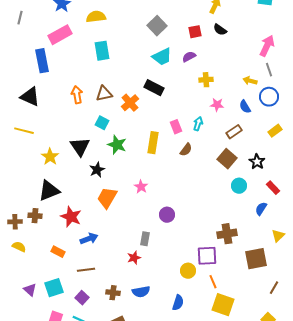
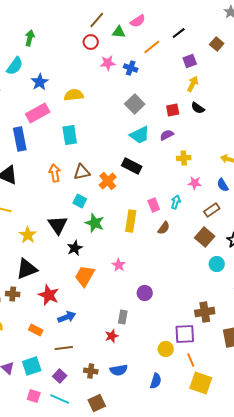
cyan rectangle: (102, 51) -> (70, 135), moved

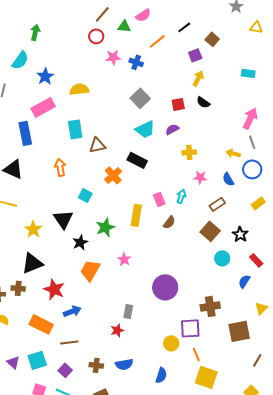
brown square: (217, 44) -> (212, 39), moved
brown triangle: (82, 172) -> (97, 145), moved
green star: (95, 223) -> (105, 227), moved, turned 30
purple circle: (145, 293) -> (165, 287), moved, size x1.6
orange rectangle: (36, 330) -> (41, 324), size x1.6

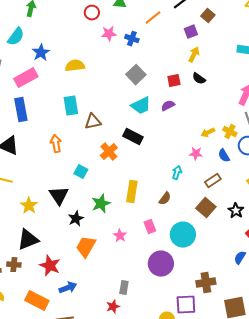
pink rectangle: (43, 107) -> (26, 78), moved
yellow cross: (189, 152) -> (230, 132), moved, turned 32
yellow arrow: (233, 153) -> (208, 133), moved, turned -40
pink rectangle: (159, 199) -> (150, 227), moved
cyan circle: (222, 258) -> (183, 235), moved, size x1.6

